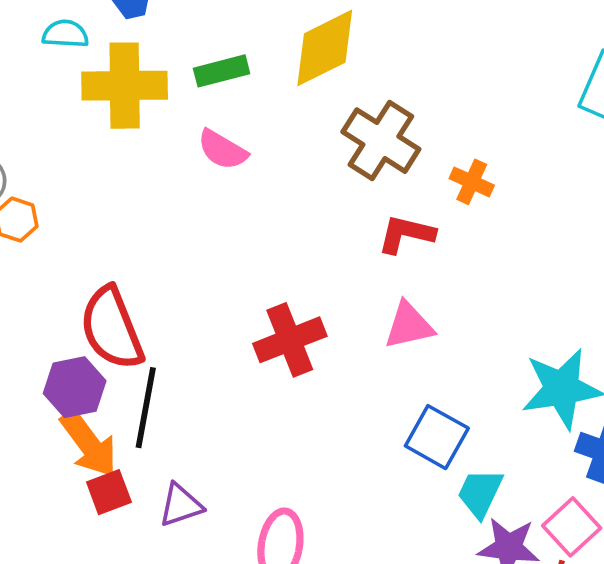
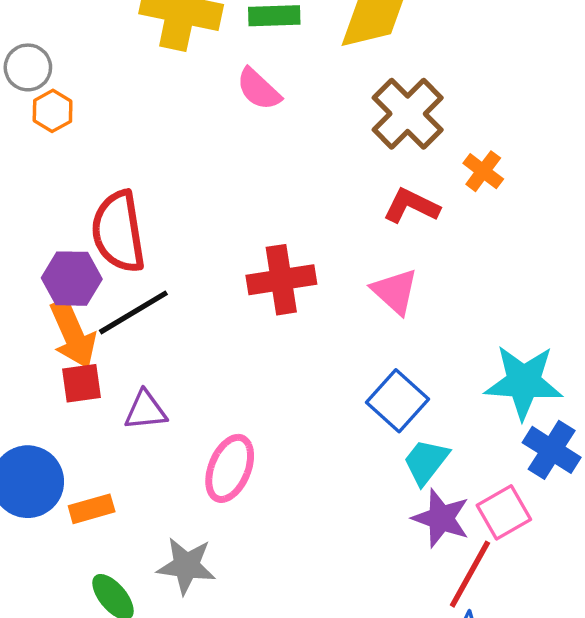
pink triangle: (409, 326) -> (395, 291), turned 42
black line: (146, 408) -> (133, 312), turned 36

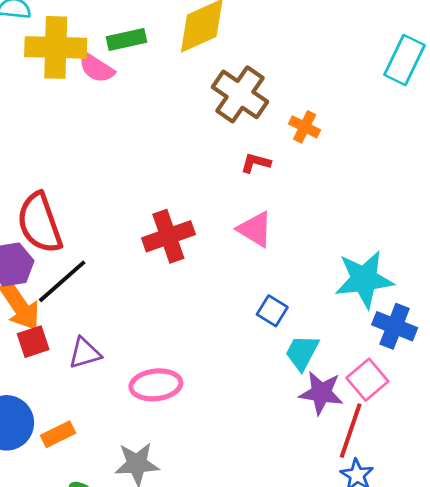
pink semicircle: (259, 89) -> (96, 68), moved
red L-shape: (411, 206) -> (256, 163), size x0.7
blue square: (397, 401) -> (272, 311), size x0.7
pink ellipse: (230, 468) -> (156, 385), turned 72

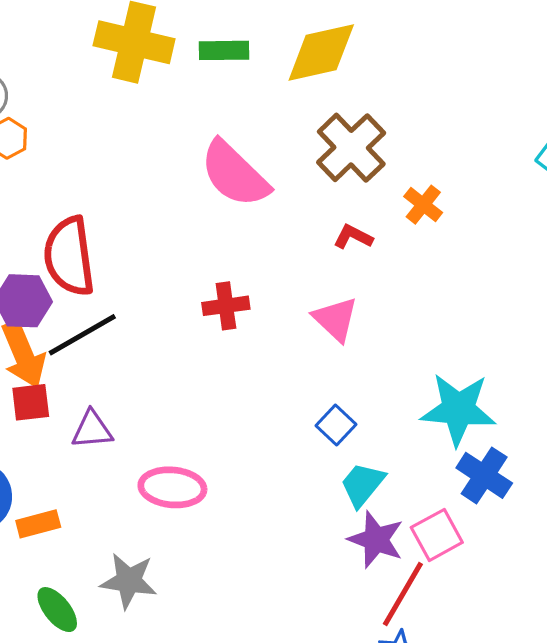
pink semicircle: (96, 68) -> (235, 174), moved, size x1.6
red cross: (168, 236) -> (226, 306), size x0.7

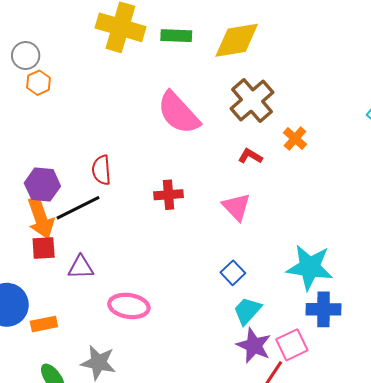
red semicircle: (69, 256) -> (102, 170), moved, size x0.6
blue cross: (484, 475) -> (323, 309), turned -36

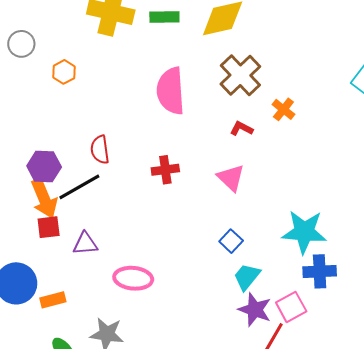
orange hexagon: (38, 83) -> (64, 72), moved
pink semicircle: (178, 113) -> (171, 91), turned 42

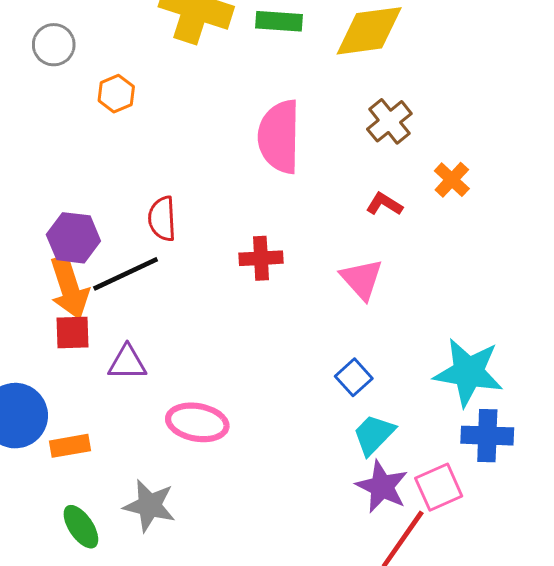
brown cross: (240, 75) -> (389, 121), size x0.7

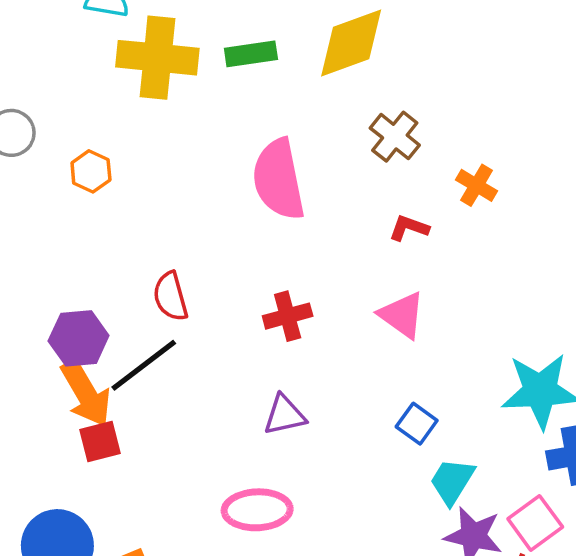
purple triangle: (127, 363) -> (285, 415), moved

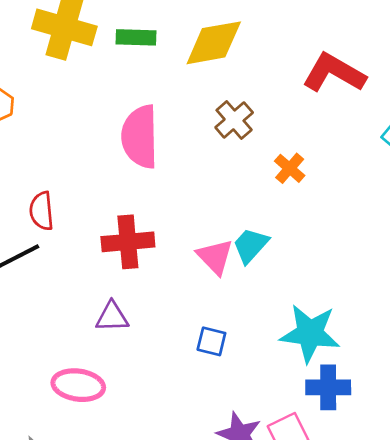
red L-shape: (409, 228) -> (334, 73), moved, size x2.0
red cross: (288, 316) -> (128, 242), size x1.4
blue square: (417, 424) -> (211, 341), turned -32
cyan trapezoid: (452, 481) -> (250, 245), moved

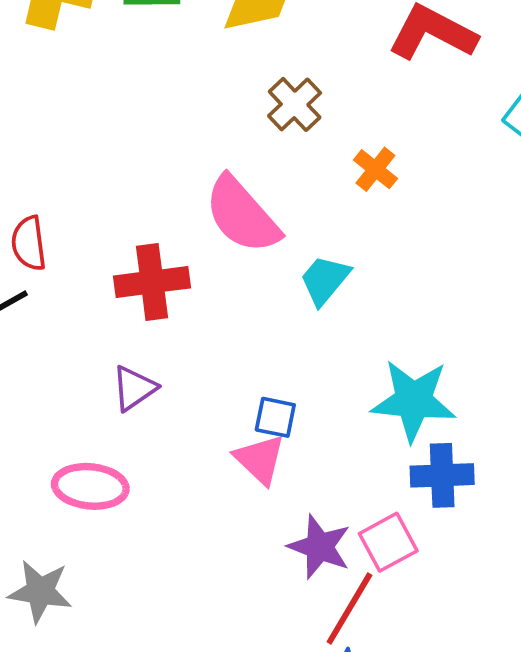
pink semicircle: (140, 137) -> (242, 215), moved, turned -38
pink triangle: (215, 257) -> (260, 459), moved
purple triangle: (112, 317) -> (134, 388), turned -30

